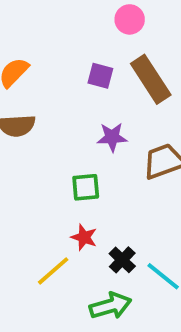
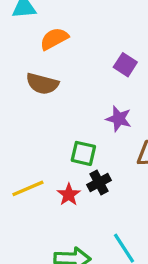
black cross: (122, 260) -> (99, 183), moved
yellow line: (53, 271) -> (28, 188), moved

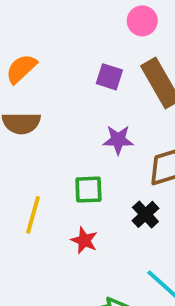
black cross: (99, 183) -> (145, 214), moved
yellow line: (28, 188) -> (33, 215), moved, turned -36

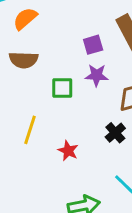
purple square: (109, 77) -> (93, 45), moved, turned -36
green square: (88, 190) -> (62, 88), moved

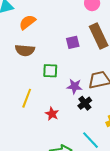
purple star: (97, 75) -> (75, 86), moved

